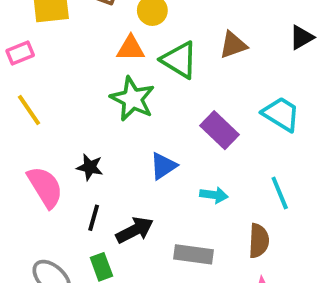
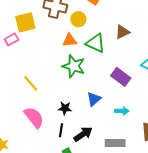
pink rectangle: (20, 53) -> (12, 40), moved
yellow line: (29, 110) -> (31, 83), moved
black star: (90, 167) -> (65, 108), moved

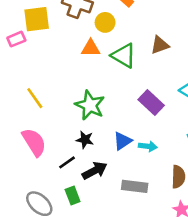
green star: (74, 66) -> (90, 105), moved
blue triangle: (94, 99) -> (122, 141), moved
black star: (65, 108) -> (85, 140), moved
black line: (61, 130) -> (67, 162), turned 40

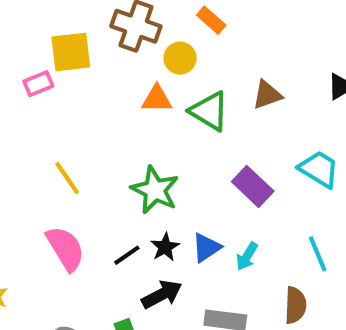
black star: (85, 140) -> (165, 247), moved, turned 30
cyan arrow: (148, 146) -> (247, 256), turned 114
black line: (67, 162) -> (127, 255), moved

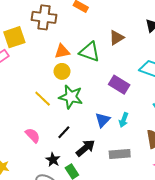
yellow circle: (180, 58) -> (62, 71), moved
yellow line: (67, 178) -> (43, 99), moved
black star: (165, 247) -> (53, 160), moved
pink semicircle: (65, 248) -> (33, 135), size x0.7

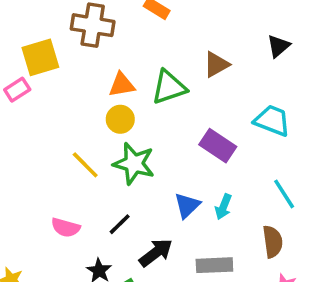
green triangle: (90, 52) -> (169, 87), turned -40
pink semicircle: (33, 135) -> (66, 228), turned 147

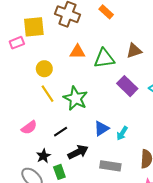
yellow circle: (120, 119) -> (44, 69), moved
purple rectangle: (218, 146) -> (127, 86), moved
pink semicircle: (66, 228) -> (29, 127), turned -63

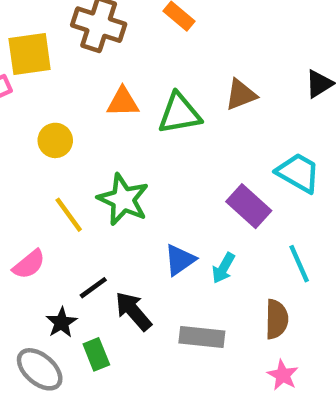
purple rectangle: (127, 86) -> (249, 206), moved
yellow line: (47, 94) -> (69, 215), moved
black line: (61, 132) -> (93, 288), moved
black arrow: (78, 152) -> (133, 311), turned -102

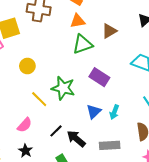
orange triangle: (123, 102) -> (78, 21), moved
purple rectangle: (249, 206) -> (99, 77), moved
black star: (61, 323) -> (26, 151), moved

